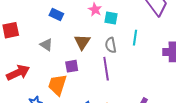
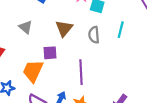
purple line: (106, 69) -> (81, 72), moved

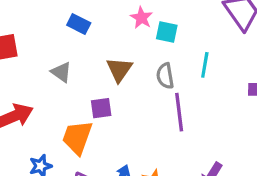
purple line: (81, 72) -> (179, 112), moved

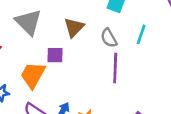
gray triangle: (61, 72) -> (28, 22), size x1.6
gray semicircle: (165, 76) -> (109, 38), turned -30

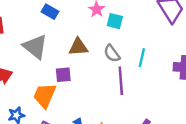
brown triangle: (74, 27) -> (78, 47), turned 48
cyan line: (141, 34) -> (142, 58), moved

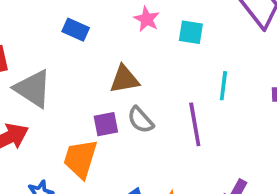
cyan square: (115, 21) -> (191, 32), moved
gray triangle: (35, 47) -> (33, 89), moved
gray semicircle: (112, 53) -> (140, 120), moved

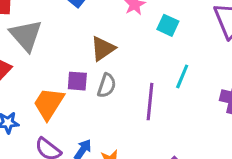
brown triangle: (124, 79) -> (103, 49), turned -40
gray semicircle: (140, 120) -> (107, 86), turned -135

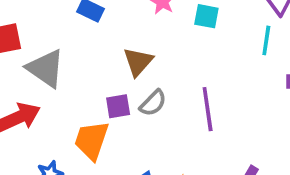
cyan line: (182, 76) -> (266, 40), moved
gray semicircle: (107, 86) -> (153, 103), turned 40

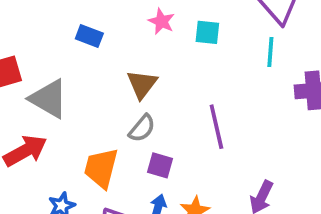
gray semicircle: (153, 103) -> (142, 128), moved
purple square: (118, 106) -> (160, 165), moved, turned 30

